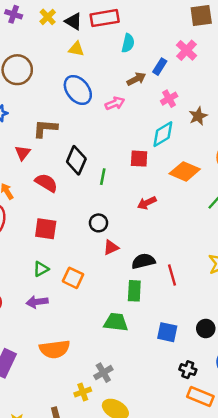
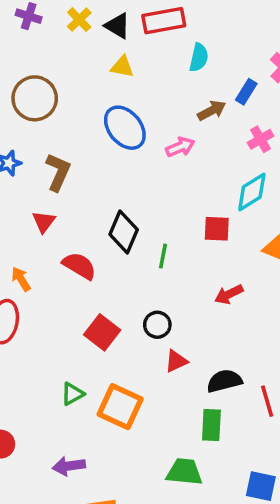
brown L-shape: (45, 128) -> (58, 172), moved, turned 110
red square: (46, 229) -> (102, 332), moved, turned 30
orange square: (73, 278) -> (120, 407), size x1.4
purple arrow: (37, 302) -> (69, 466), moved

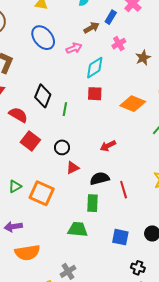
cyan diamond: (252, 192) -> (95, 68), moved
red arrow: (229, 294) -> (108, 146), moved
red square: (102, 332) -> (30, 141), moved

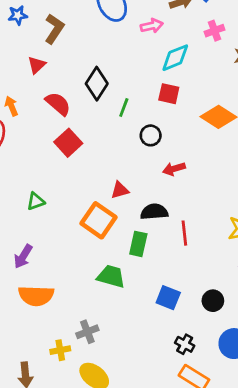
black circle: (62, 147) -> (151, 135), moved
orange square: (42, 193) -> (99, 220), moved
purple arrow: (13, 227) -> (23, 256), turned -60

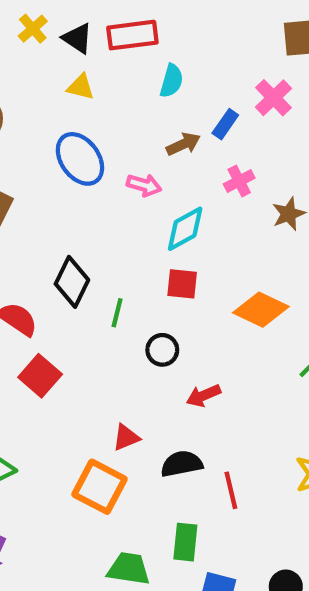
pink arrow: (152, 26) -> (144, 185), turned 35
green rectangle: (138, 244) -> (185, 542), moved

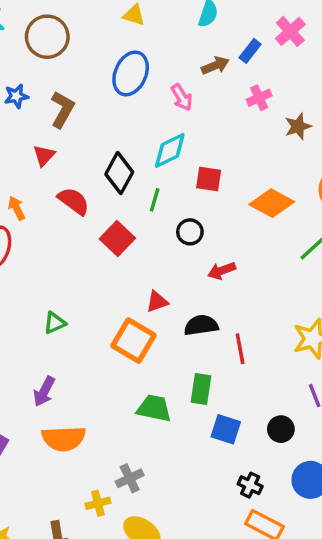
blue ellipse: (80, 159) -> (131, 73), turned 57
pink arrow: (144, 185) -> (182, 97), turned 40
cyan diamond: (185, 229) -> (170, 150), moved
red square: (40, 376) -> (117, 238), moved

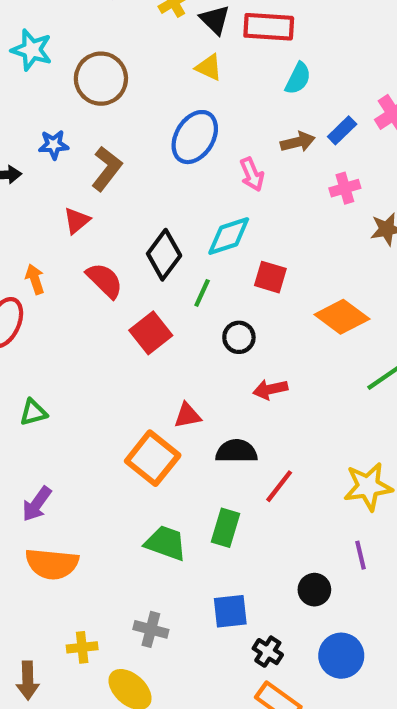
green triangle: (55, 323) -> (33, 412), moved
red line: (240, 349) -> (279, 486), turned 40
blue square: (226, 429) -> (230, 611), moved, turned -32
gray cross: (130, 478) -> (151, 629), moved, turned 32

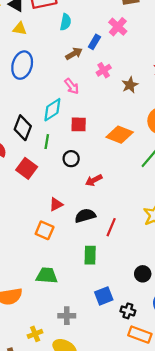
pink arrow: (252, 174) -> (72, 86), moved
orange square: (153, 458) -> (45, 230), size x0.7
green trapezoid: (166, 543) -> (47, 276), moved

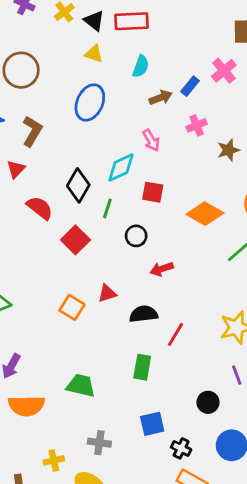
cyan semicircle: (66, 22) -> (141, 66), moved
orange square: (45, 230) -> (72, 307), moved

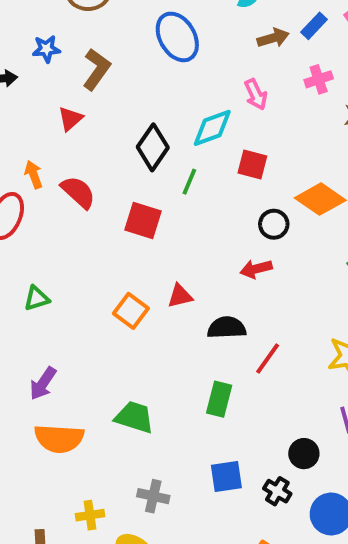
blue ellipse: (90, 103) -> (177, 37), turned -60
red semicircle: (40, 208) -> (78, 192), moved
black circle: (136, 236) -> (274, 224), moved
red square: (75, 240) -> (143, 220), turned -32
black cross: (181, 448) -> (277, 491), moved

